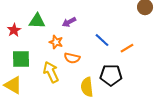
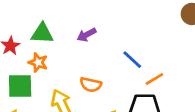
orange star: (56, 42) -> (38, 62), moved
orange line: (127, 48) -> (154, 79), moved

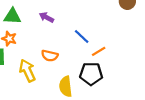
purple arrow: (87, 35) -> (46, 17), turned 56

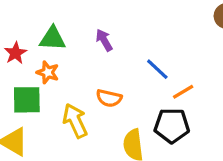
purple arrow: (46, 17) -> (104, 40), turned 32

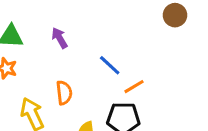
orange semicircle: (109, 98) -> (64, 93), turned -110

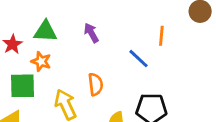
orange line: (134, 87) -> (161, 36), moved, turned -54

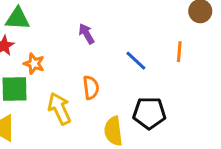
green triangle: (45, 31) -> (18, 19), moved
orange line: (161, 36) -> (179, 52), moved

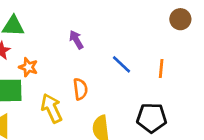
orange line: (179, 52) -> (161, 69), moved
black pentagon: (149, 113) -> (152, 118), moved

